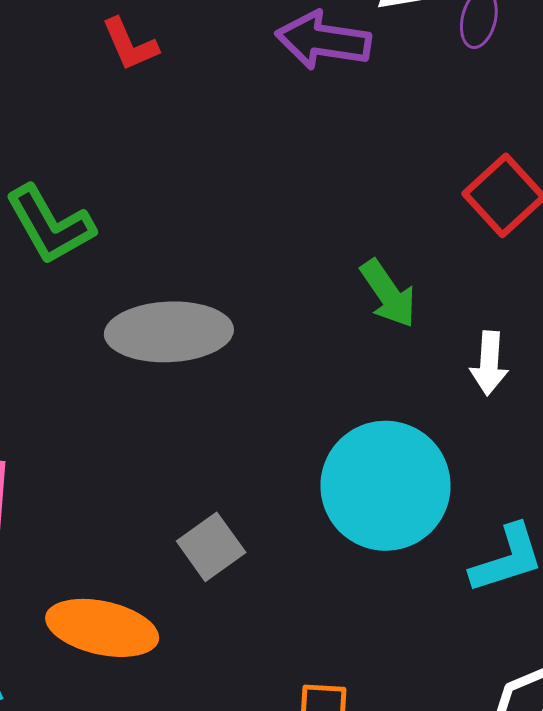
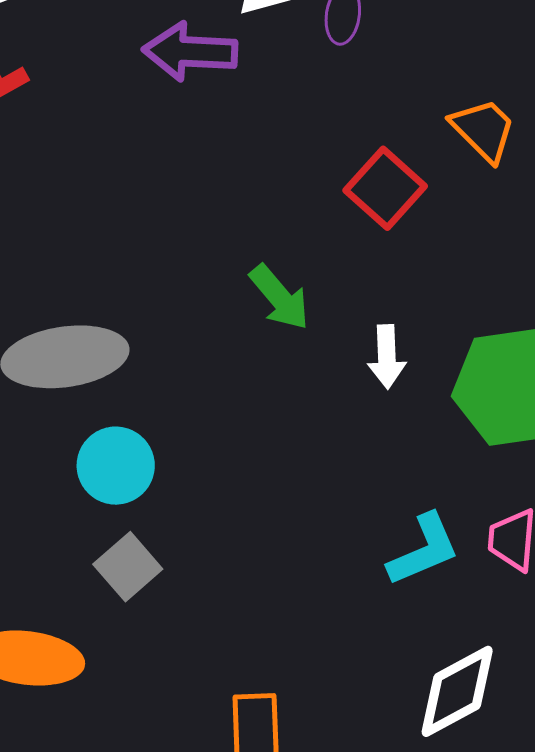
cyan circle: (385, 486) -> (116, 466), moved, size x0.6

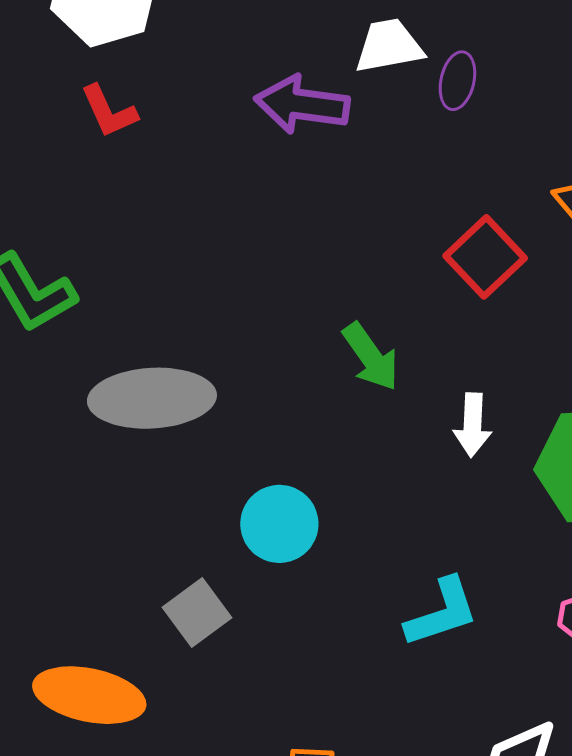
cyan circle: (116, 466) -> (279, 524), moved
cyan L-shape: (424, 550) -> (442, 612), moved

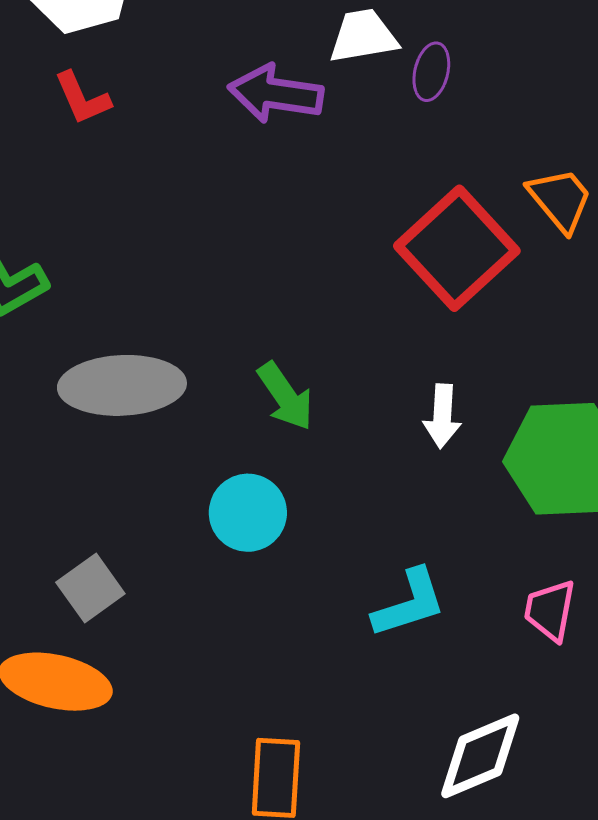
red square: (485, 257) -> (457, 248), size x1.5
green arrow: (371, 357) -> (285, 396), moved
gray square: (197, 612) -> (90, 588), moved

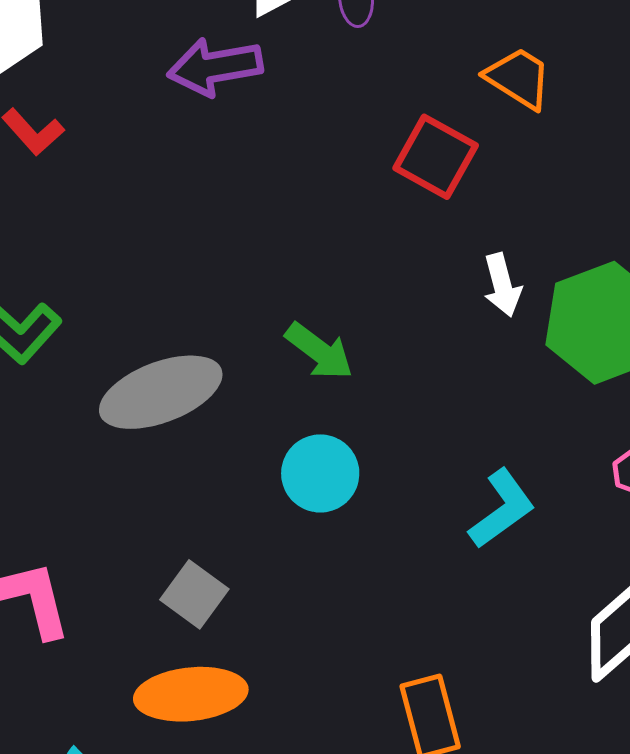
red square: (457, 248) -> (436, 157), size x0.7
white arrow: (442, 416) -> (502, 285), moved

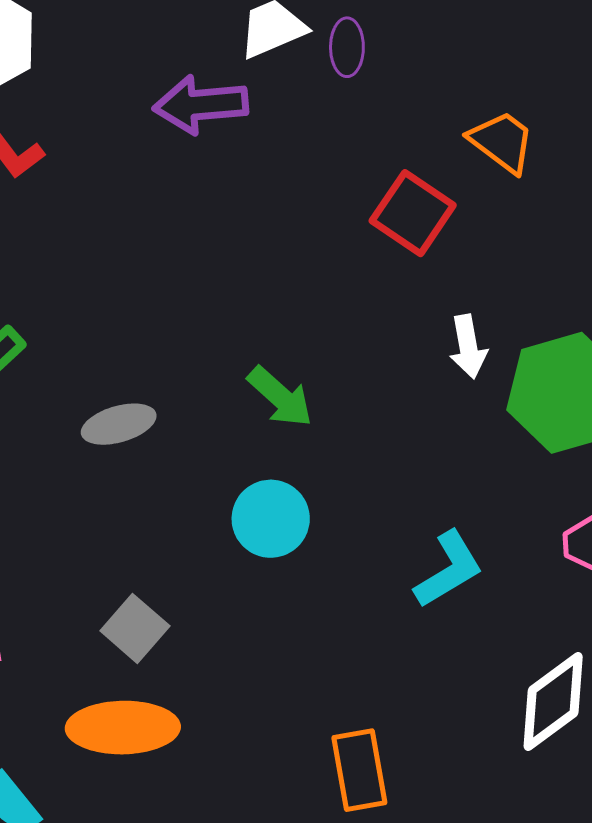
gray ellipse: (161, 392) -> (119, 424), size x0.6

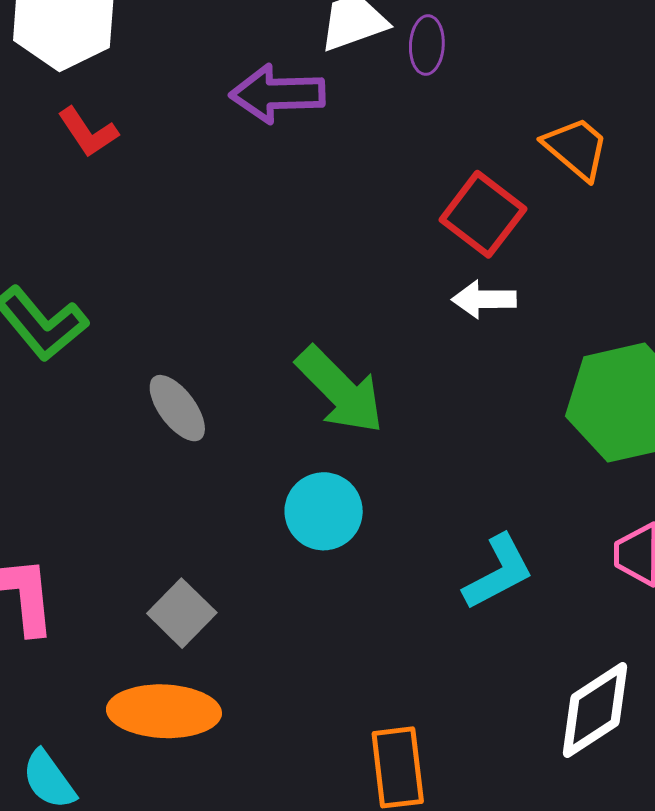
white arrow: (468, 347) -> (484, 299), moved, turned 96
green arrow: (280, 397) -> (340, 390), size x1.4
gray ellipse: (119, 424) -> (177, 408), turned 66

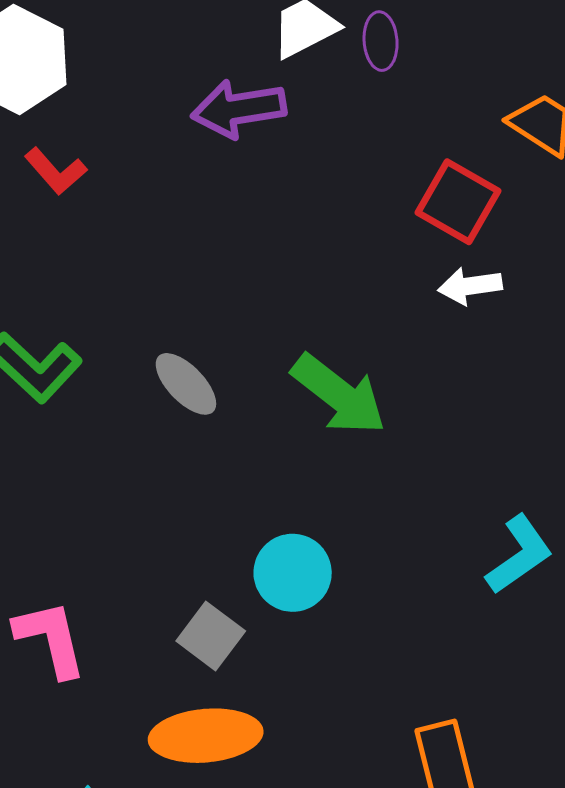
gray ellipse: (177, 408) -> (186, 384), moved
cyan circle: (324, 511) -> (293, 573), moved

